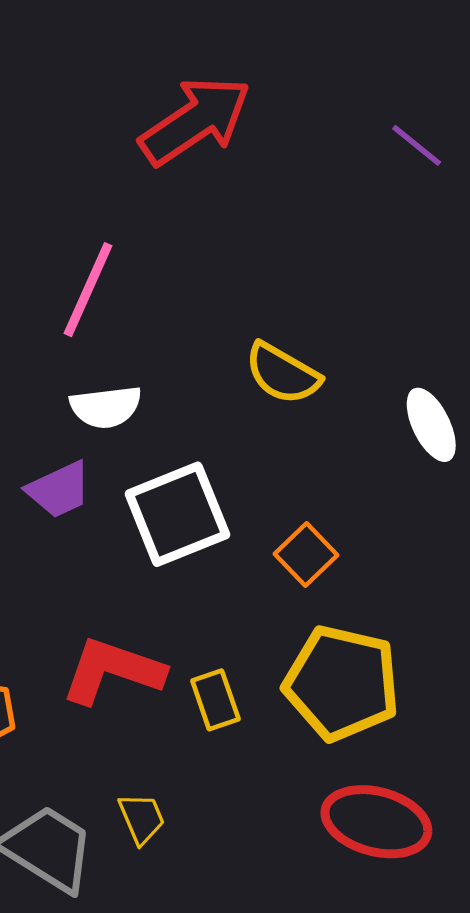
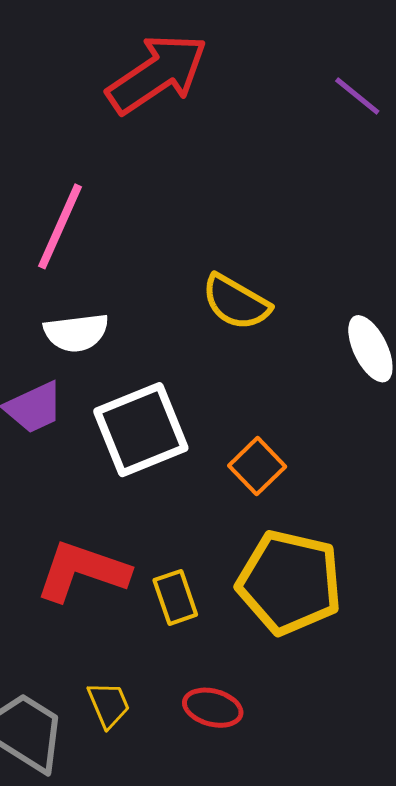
red ellipse: (376, 822) -> (213, 708), moved, size x0.6

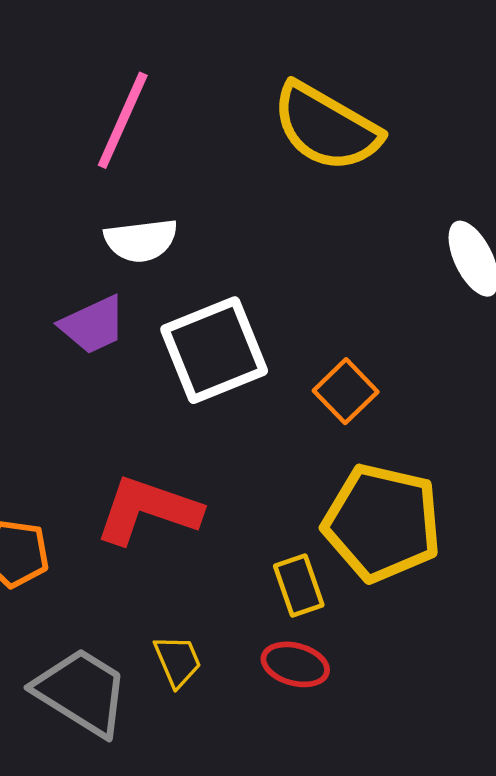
yellow semicircle: (236, 302) -> (326, 127), moved, size x1.4
yellow rectangle: (175, 597) -> (299, 586), moved

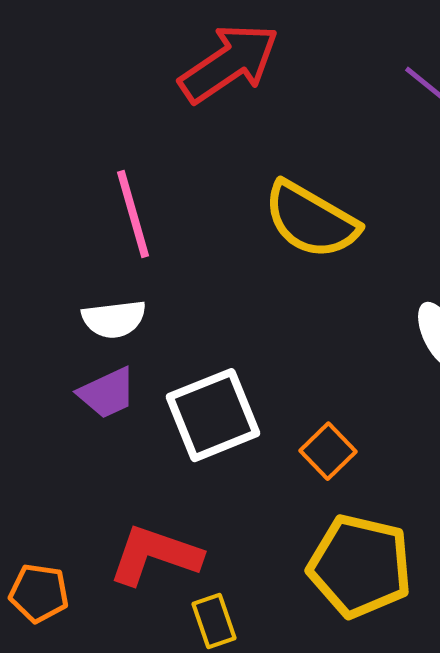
pink line: (123, 120) -> (133, 214), turned -40
white semicircle: (141, 240) -> (114, 319), moved
yellow rectangle: (299, 586) -> (214, 621), moved

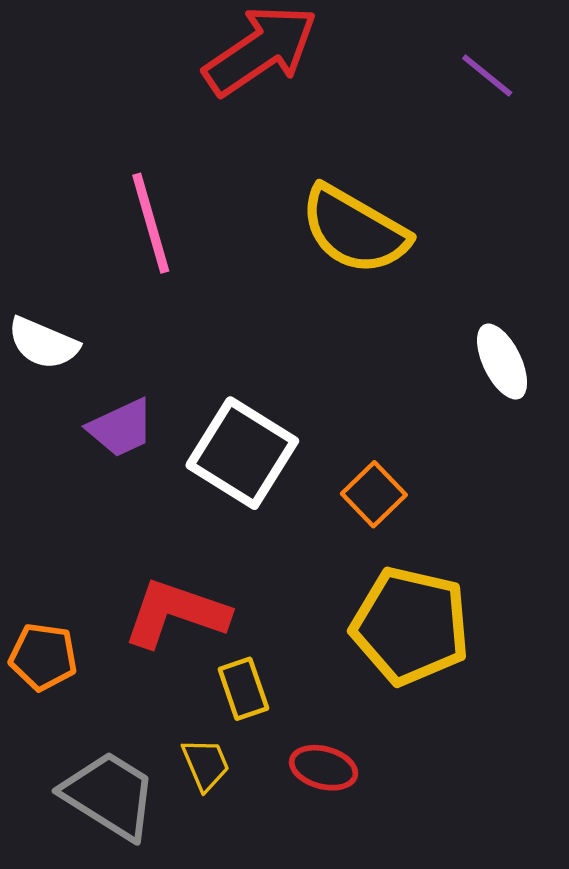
white semicircle: (114, 319) -> (43, 343), moved, turned 30
white square: (213, 415) -> (242, 453), turned -36

